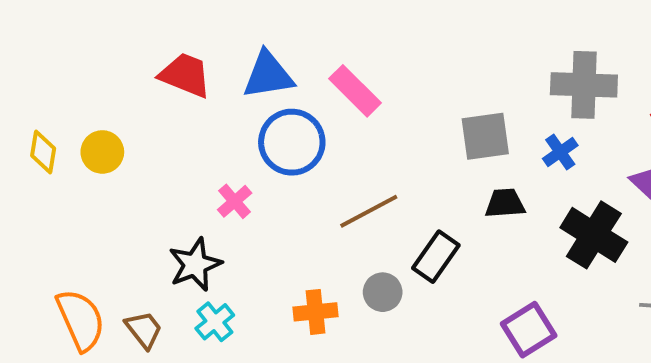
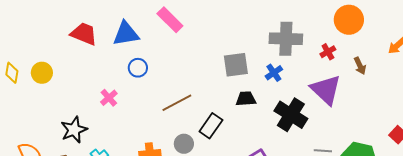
pink rectangle: (355, 91) -> (170, 20), moved
blue circle: (292, 142) -> (138, 68), size x0.6
black star: (195, 265) -> (74, 130), moved

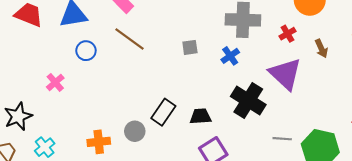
gray square: (236, 65) -> (190, 47), size x0.6
black trapezoid: (246, 99) -> (201, 116), moved
brown line: (177, 103) -> (129, 39), moved, turned 64

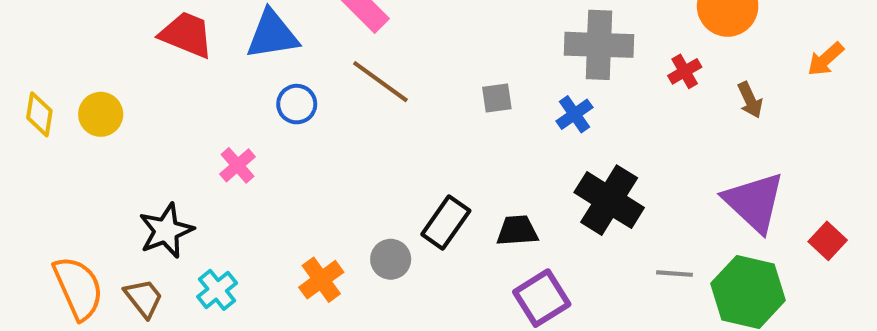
purple triangle: (285, 74) -> (754, 202), moved
orange cross: (99, 142) -> (321, 280), turned -30

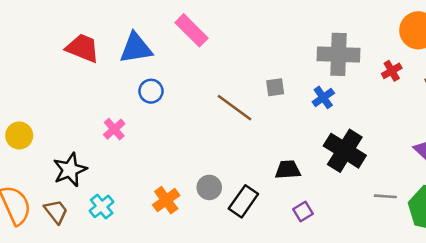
brown line: (380, 82) -> (235, 108), moved
yellow circle: (101, 114) -> (19, 135), moved
black rectangle: (446, 223) -> (243, 201), moved
purple square: (542, 298) -> (303, 212), size x0.6

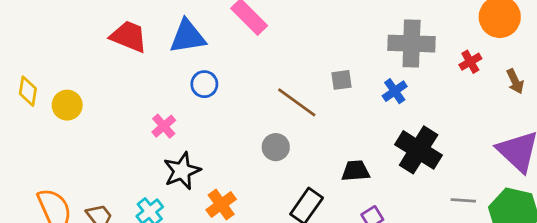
yellow circle: (19, 135) -> (67, 105), moved
black star: (70, 170) -> (182, 171), moved
gray circle: (209, 187) -> (276, 147), moved

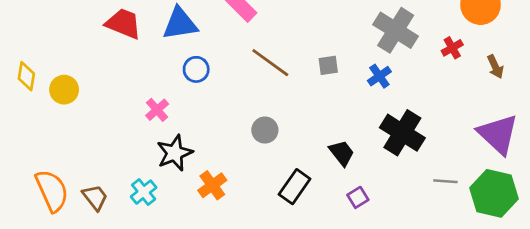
gray cross: (412, 44) -> (396, 30), turned 30
brown line: (297, 102) -> (270, 63), moved
black trapezoid: (356, 171) -> (342, 153), turned 56

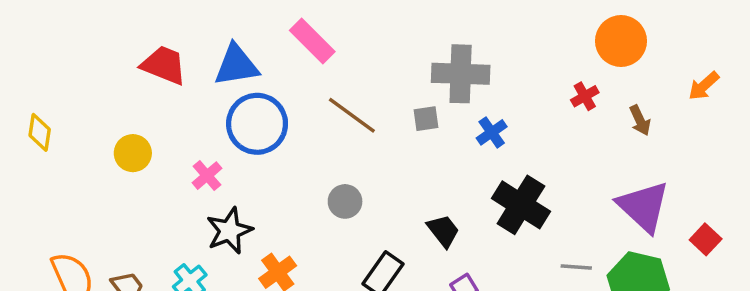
gray cross: (396, 30) -> (461, 74), moved, turned -30
blue circle: (196, 69) -> (257, 124), size x1.8
yellow circle: (64, 90) -> (133, 153), moved

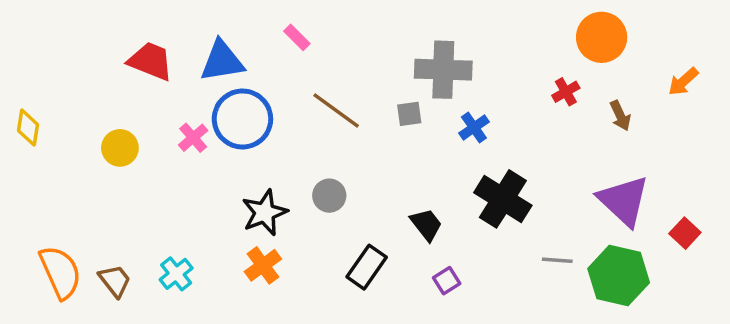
pink rectangle: (312, 41) -> (297, 37), size x0.6
pink cross: (207, 176) -> (193, 138), moved
black star: (229, 231) -> (265, 213), moved

